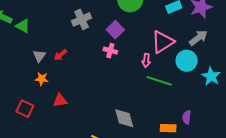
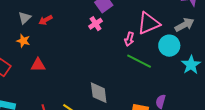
pink cross: (110, 51) -> (96, 24), turned 32

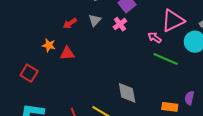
gray triangle: (25, 18) -> (95, 20), moved
pink arrow: (129, 39) -> (155, 37), turned 112
red triangle: (38, 65) -> (67, 53), moved

